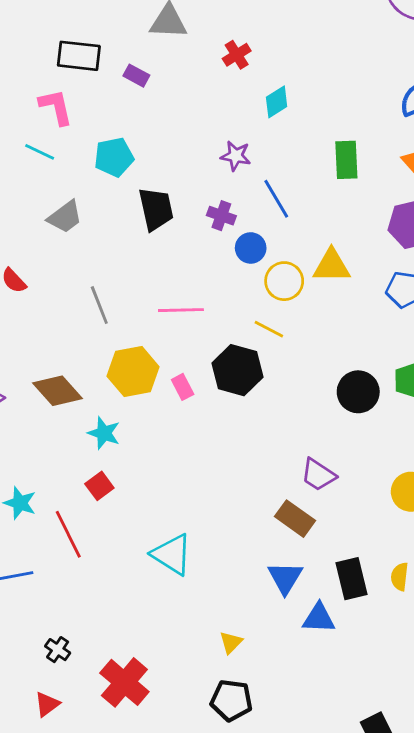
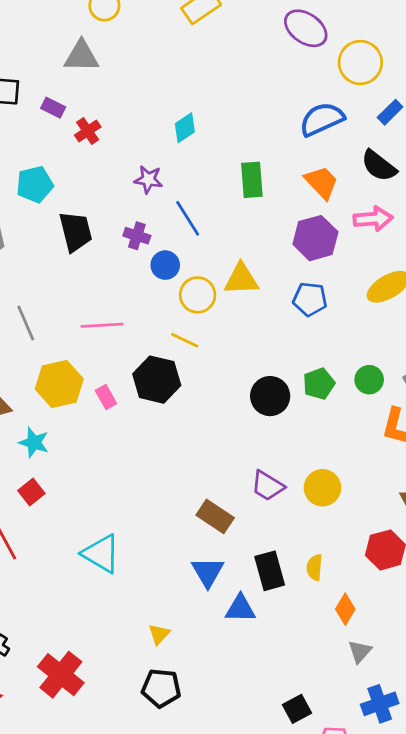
red cross: (237, 55) -> (88, 131), moved
purple trapezoid: (318, 475) -> (268, 486), moved

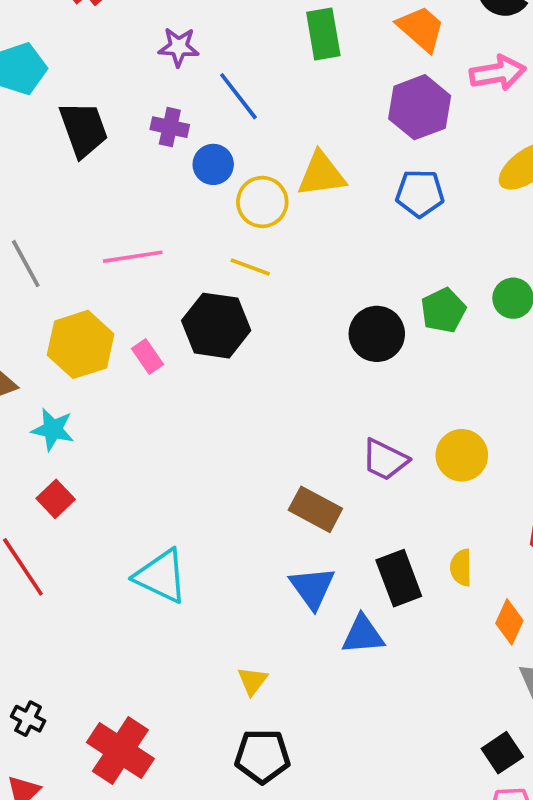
black square: (297, 709) -> (502, 753), moved

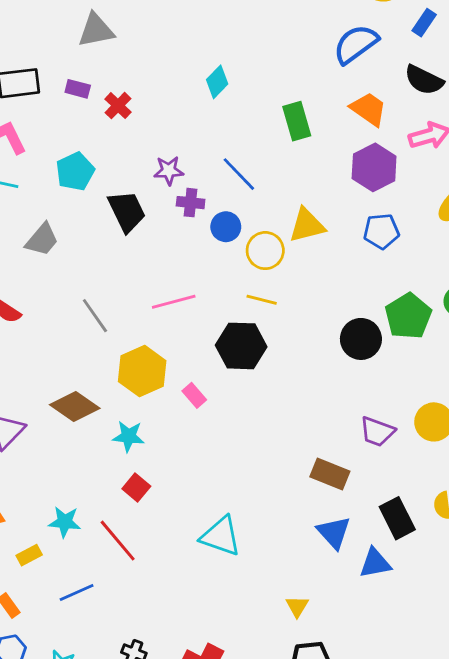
purple star: (179, 47) -> (169, 171), moved
green pentagon: (443, 310) -> (408, 316), size x1.4
pink rectangle: (147, 356) -> (194, 395), moved

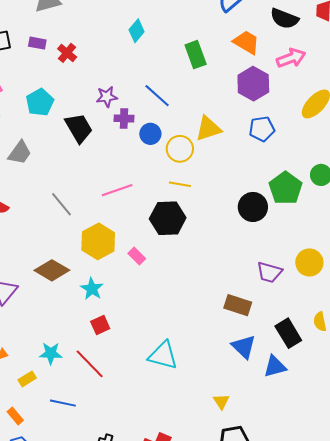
cyan star: (129, 436) -> (92, 289), turned 30
red square: (136, 488) -> (100, 325), turned 30
blue line: (77, 592) -> (63, 403), turned 40

